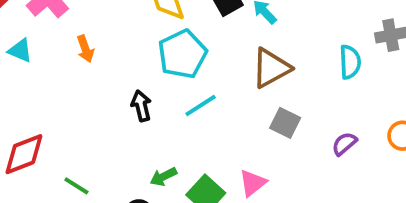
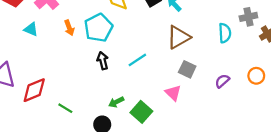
cyan pentagon: (182, 54) -> (98, 28), moved
pink triangle: (253, 183) -> (173, 93), moved, turned -36

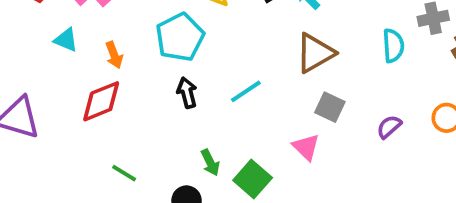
orange arrow: (69, 28) -> (114, 55), moved
red diamond: (34, 90) -> (101, 101), moved
green arrow: (116, 102) -> (210, 163), turned -88

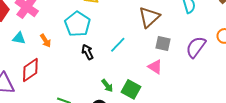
red diamond: (101, 101) -> (30, 70), moved
purple semicircle: (389, 127) -> (196, 47), size x1.6

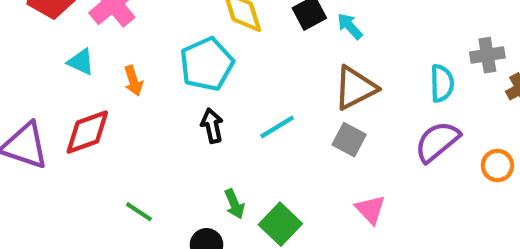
gray square: (163, 44) -> (349, 140), moved
purple semicircle: (196, 47) -> (437, 142), moved
pink triangle: (155, 67) -> (370, 209), moved

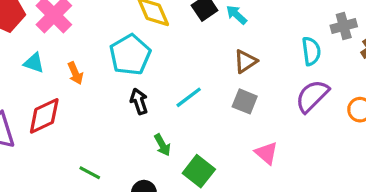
brown triangle: (355, 88) -> (245, 61), size x0.7
green arrow: (234, 204) -> (162, 145), moved

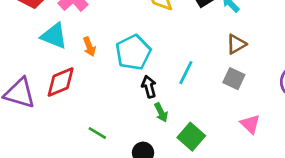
cyan pentagon: (130, 55) -> (133, 52), moved
cyan triangle: (34, 63) -> (54, 36), size x1.5
cyan line: (189, 97) -> (186, 73), turned -30
black arrow: (139, 101) -> (149, 87), moved

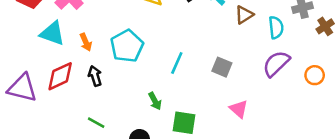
brown triangle: (236, 44) -> (244, 15), moved
black arrow: (149, 87) -> (95, 76), moved
green square: (191, 137) -> (184, 123), turned -30

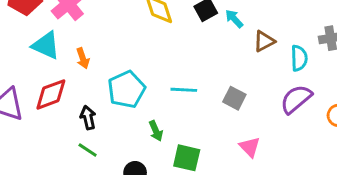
cyan pentagon: (127, 46) -> (126, 89), moved
cyan line: (177, 63) -> (184, 90), turned 65
black arrow: (95, 76) -> (88, 118), moved

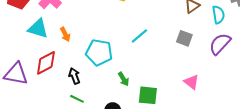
cyan pentagon: (126, 89) -> (99, 52), turned -30
cyan line: (184, 90) -> (139, 36), moved, turned -36
gray square: (234, 98) -> (184, 38), moved

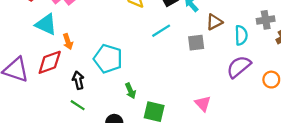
orange arrow: (65, 34) -> (68, 42), moved
cyan line: (139, 36) -> (161, 31), moved
gray square: (184, 38) -> (196, 43), moved, turned -35

